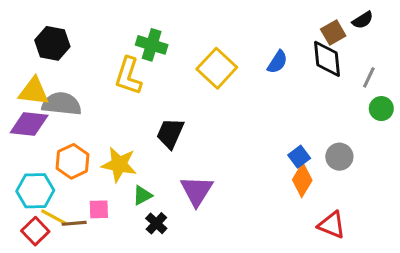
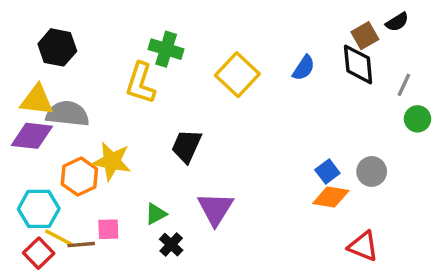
yellow star: (119, 164) -> (112, 161), moved
orange diamond: (302, 180) -> (331, 197), turned 68

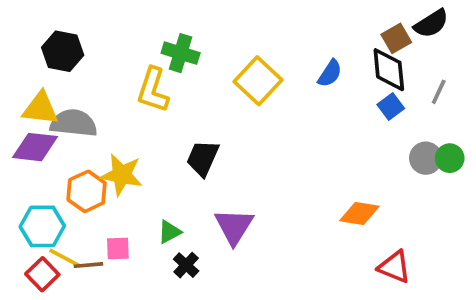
black semicircle: (397, 22) -> (431, 24), size x1.4
green circle: (417, 119) -> (450, 158), moved
blue square: (327, 171) -> (391, 107), moved
gray circle: (372, 171) -> (426, 158), moved

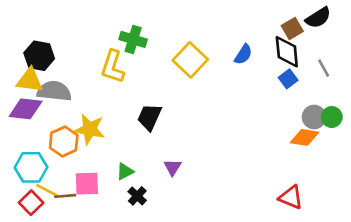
black hexagon: (63, 51) -> (39, 56), moved
gray line: (439, 92) -> (324, 68), turned -54
orange diamond: (359, 213) -> (305, 137), moved
purple triangle: (234, 226) -> (173, 167), size x0.6
pink square: (118, 248) -> (87, 184), size x1.4

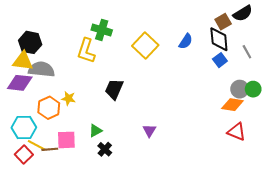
yellow star: (90, 129) -> (68, 98), size x0.6
purple triangle: (173, 167) -> (149, 131), moved
red triangle: (291, 197) -> (237, 132), moved

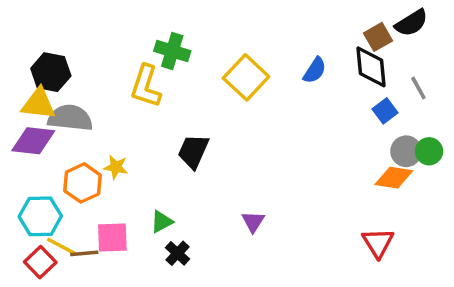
blue square: (220, 60) -> (385, 111), moved
red triangle: (237, 132) -> (378, 243), moved, turned 36

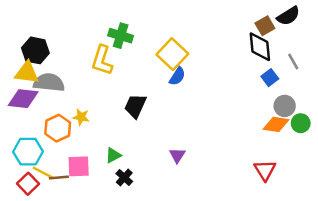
blue semicircle: (315, 70) -> (177, 76), moved
green circle: (429, 151) -> (301, 123), moved

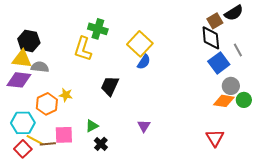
blue square: (270, 78) -> (219, 63), size x1.5
gray semicircle: (49, 83) -> (40, 67), size x0.7

